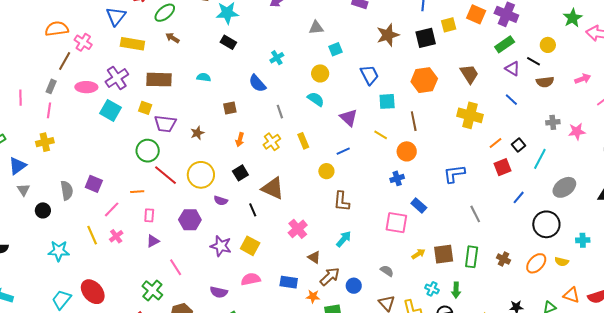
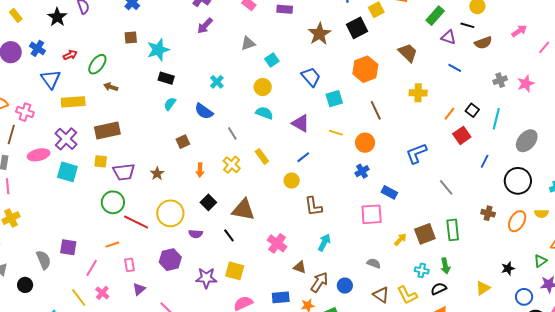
cyan semicircle: (204, 77) -> (170, 104), moved, turned -48
yellow cross: (470, 115) -> (418, 93), size x0.7
brown line: (414, 121) -> (376, 110), moved
brown cross: (504, 259) -> (488, 213), moved

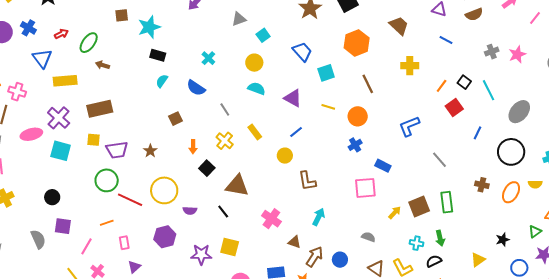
cyan line: (496, 119) -> (488, 90), turned -40
black square: (208, 202) -> (207, 168), moved
black circle: (25, 285) -> (52, 197), moved

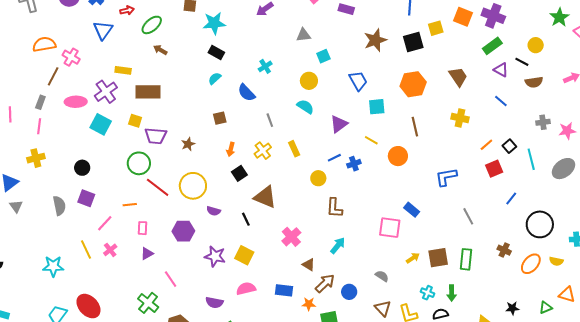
yellow rectangle: (65, 81) -> (123, 70), moved, size x0.7
purple triangle: (293, 98) -> (339, 124), turned 42
gray ellipse: (519, 112) -> (563, 169), moved
blue cross: (355, 145) -> (354, 164), moved

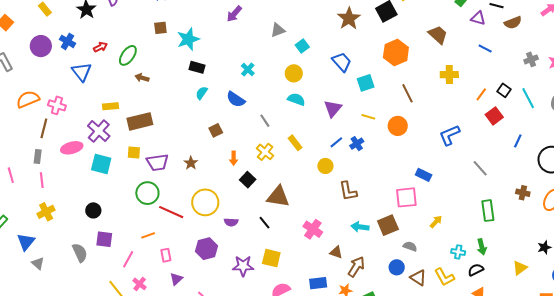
cyan arrow: (338, 245) -> (360, 227), turned -108
brown square: (438, 258) -> (388, 225), moved
blue circle: (349, 292) -> (397, 267), moved

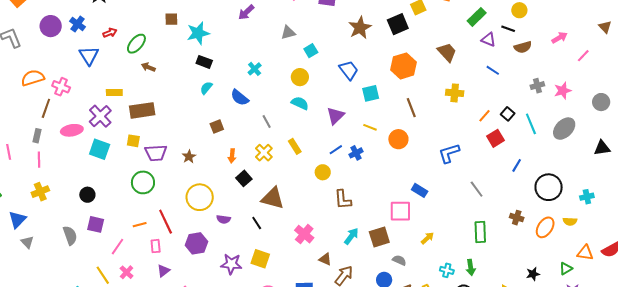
red line: (171, 212) -> (166, 222), moved, turned 35
cyan arrow: (360, 227) -> (351, 236), turned 114

